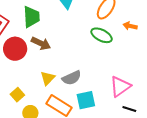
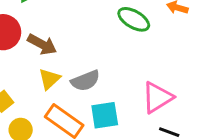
brown arrow: (41, 43) -> (42, 44), moved

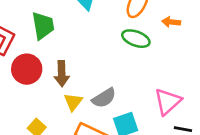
brown arrow: (42, 44) -> (62, 74), turned 70

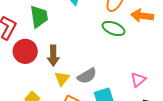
orange arrow: (171, 22) -> (142, 16), size x1.5
pink triangle: (168, 102) -> (138, 80), size x0.7

